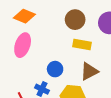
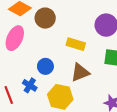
brown circle: (75, 20) -> (45, 18), moved

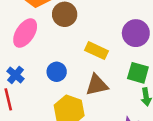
blue cross: (30, 85) -> (15, 75), moved

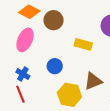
brown triangle: (97, 85) -> (93, 81), moved

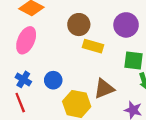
brown circle: (54, 20) -> (79, 25), moved
blue circle: (55, 66) -> (53, 80), moved

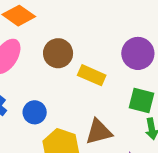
brown circle: (79, 25) -> (58, 53), moved

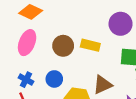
brown circle: (58, 53) -> (63, 46), moved

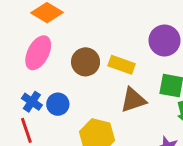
blue circle: (54, 79) -> (58, 104), moved
brown triangle: (103, 85) -> (133, 100), moved

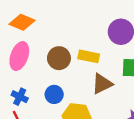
blue circle: (58, 104) -> (54, 94), moved

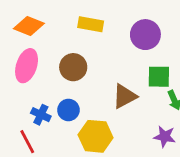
yellow rectangle: (89, 56) -> (91, 24), moved
blue cross: (20, 97) -> (41, 115), moved

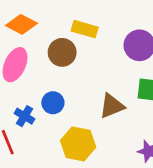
brown circle: (73, 67) -> (62, 52), moved
blue circle: (68, 110) -> (53, 103), moved

